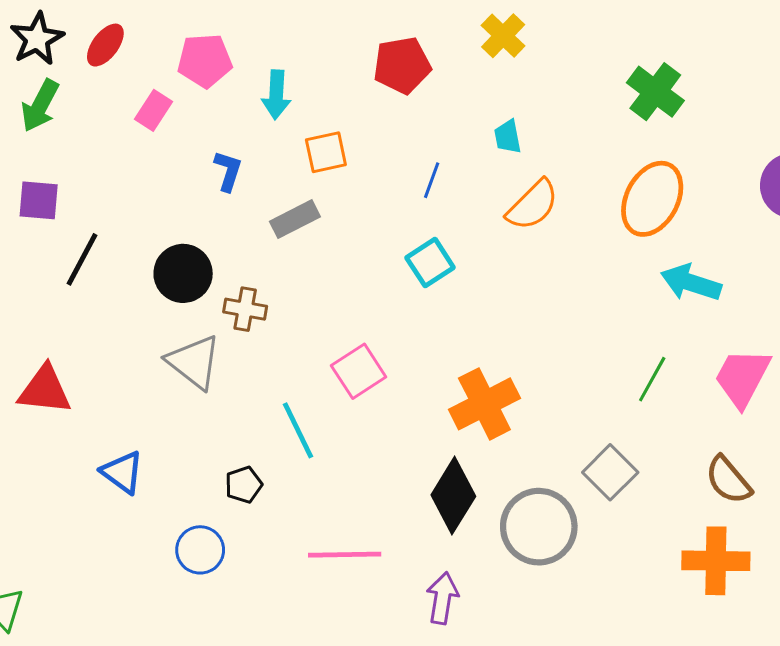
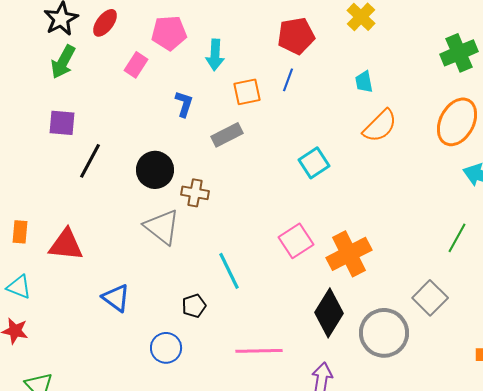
green cross: (655, 92) -> (459, 53), turned 30
blue line: (432, 180) -> (288, 80), moved
pink square: (359, 371) -> (296, 241), moved

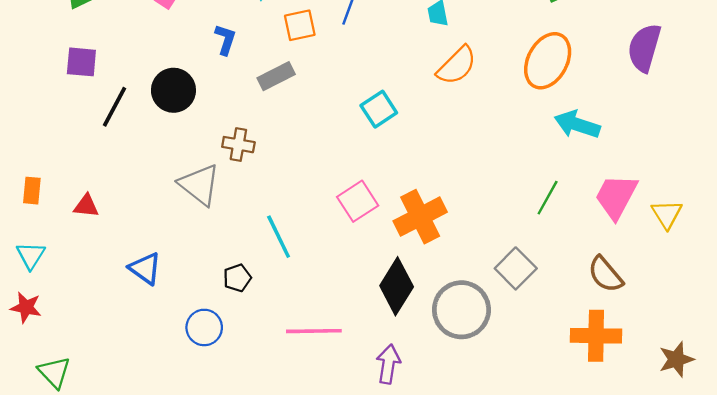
black circle: (155, 170) -> (173, 90), moved
red triangle: (66, 245) -> (86, 206), size x0.6
cyan triangle: (19, 287) -> (31, 255), turned 40

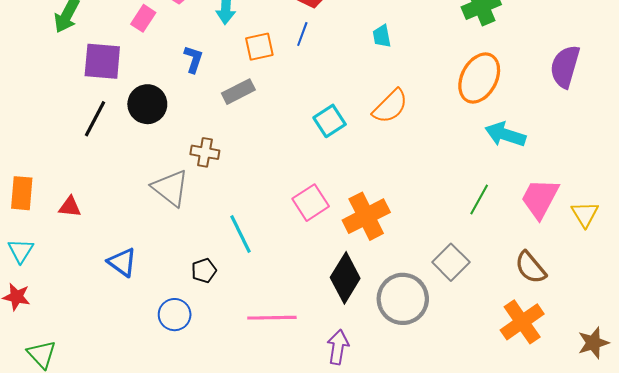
purple square: (81, 62) -> (102, 61), moved, size x1.4
orange semicircle: (457, 65) -> (390, 106), moved
orange rectangle: (32, 191) -> (22, 193), size x1.4
orange cross: (596, 336) -> (522, 322), turned -36

